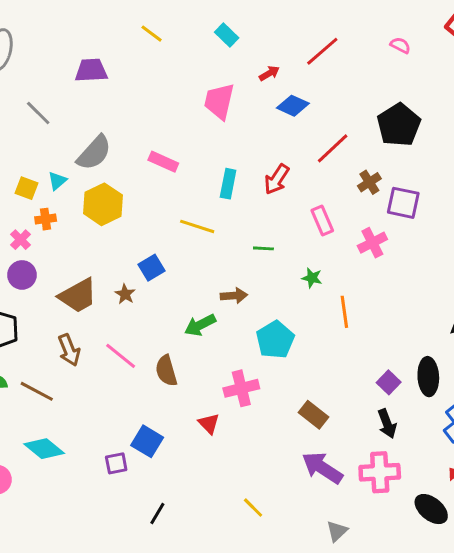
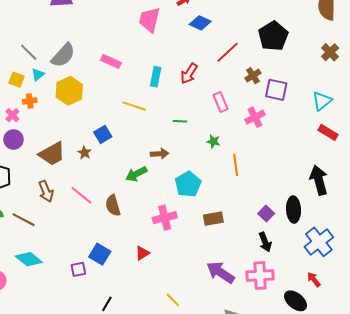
gray line: (38, 113) -> (29, 52), moved
brown rectangle: (313, 415) -> (213, 219), moved, turned -48
red triangle: (209, 424) -> (142, 253), moved, turned 42

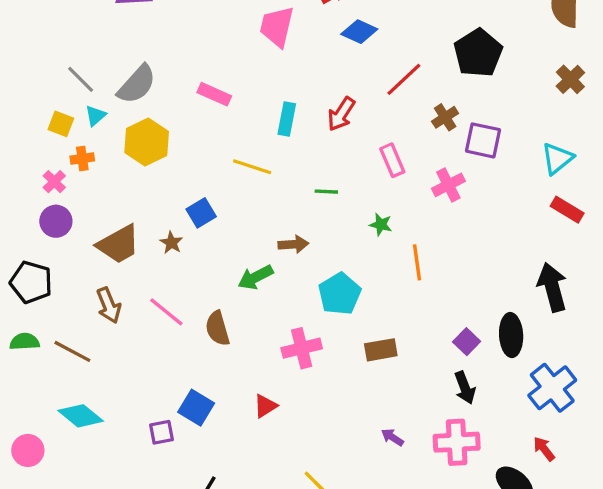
purple arrow: (220, 272) -> (392, 437), size x0.5

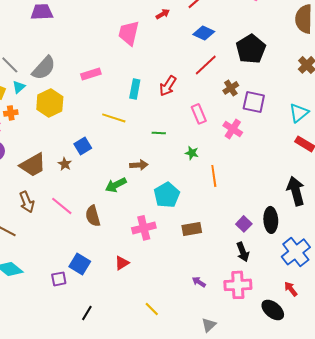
blue diamond: (359, 32) -> (204, 33), moved
pink rectangle: (214, 94) -> (91, 74), turned -42
pink cross: (448, 185) -> (233, 129), turned -30

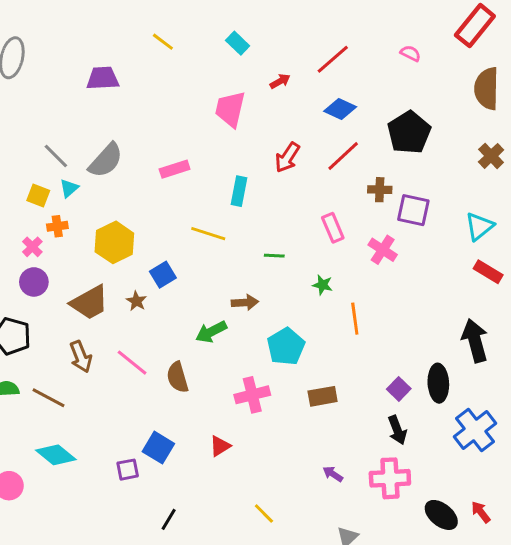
red arrow: (168, 86) -> (287, 157), moved
brown cross: (231, 88) -> (380, 190), turned 35
yellow hexagon: (50, 103) -> (114, 242), moved
red arrow: (291, 289) -> (481, 512), moved

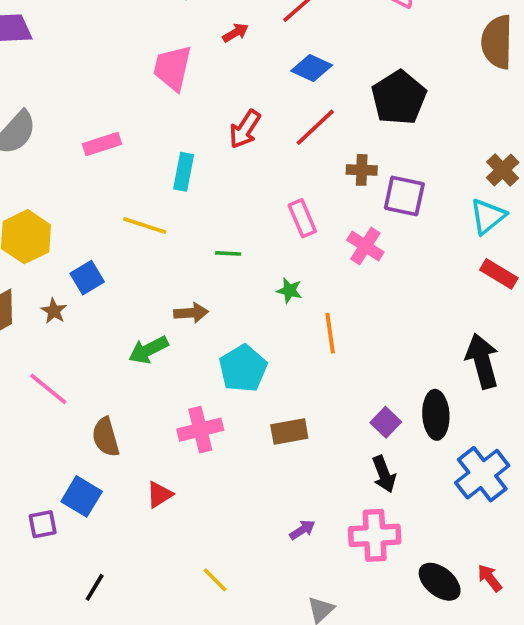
brown cross: (491, 156) -> (503, 170), moved
brown semicircle: (177, 377) -> (106, 437), moved
purple arrow: (333, 474) -> (302, 530), turned 114

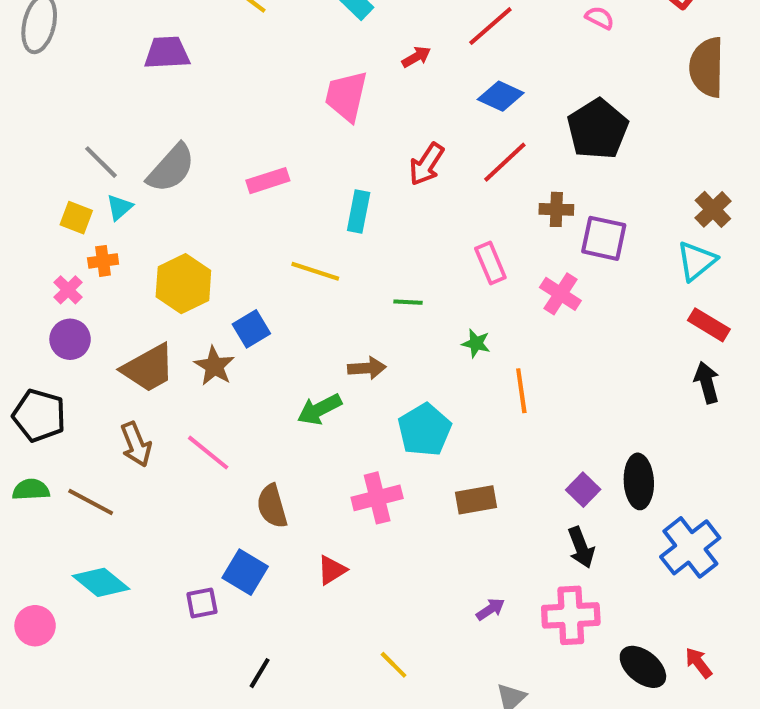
brown star: (54, 311) -> (214, 366), size x1.4
black arrow: (482, 361) -> (707, 383), moved, size x0.7

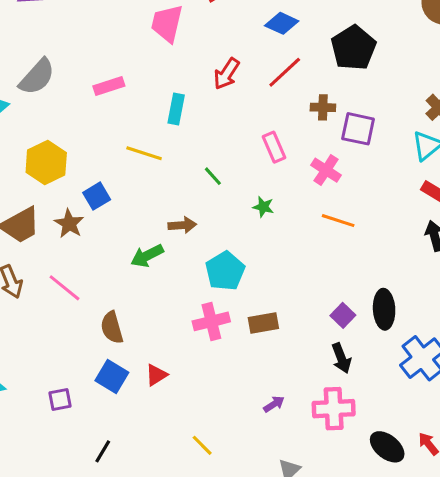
green line: (408, 302) -> (213, 176), turned 45
orange line: (521, 391) -> (338, 221), moved, turned -64
pink cross: (377, 498) -> (211, 321), moved
blue square: (245, 572) -> (112, 377), moved

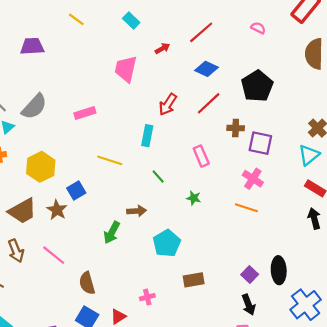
cyan rectangle: (176, 109) -> (147, 136), moved
pink cross: (326, 170) -> (253, 179), moved
green arrow: (147, 256) -> (112, 233), turned -35
pink cross: (211, 321) -> (147, 297), moved, size x0.6

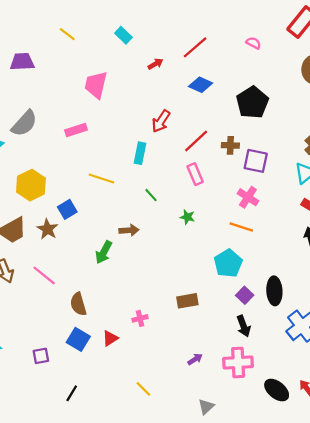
pink trapezoid: (126, 69) -> (96, 85), moved
red line: (209, 103) -> (196, 141), moved
cyan pentagon: (167, 243) -> (228, 263), moved

